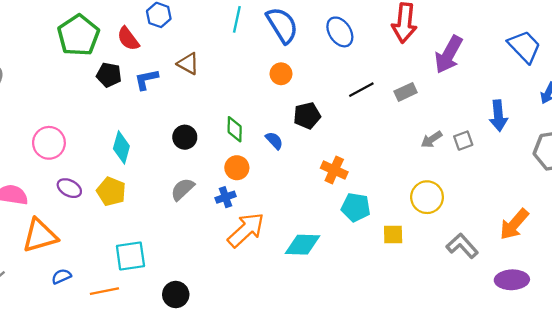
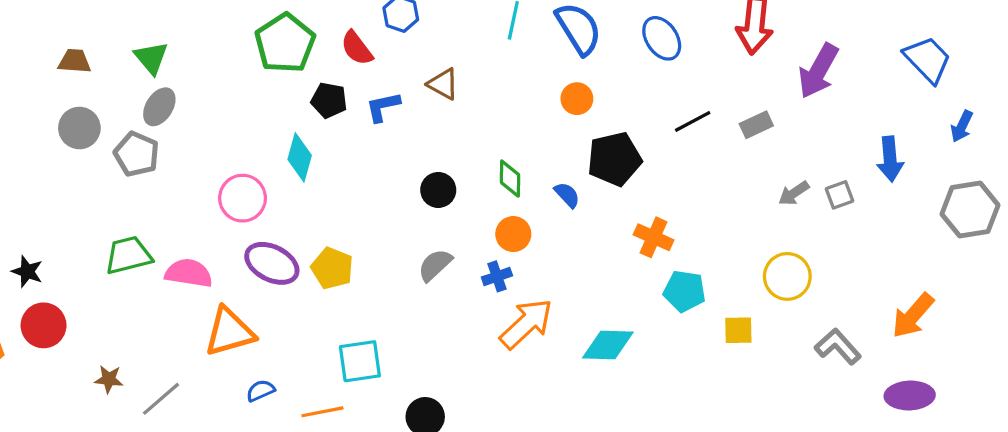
black pentagon: (307, 116) -> (614, 159), size x1.4
cyan diamond: (121, 147) -> (300, 157), moved
purple ellipse: (69, 188) -> (272, 263), size x1.5

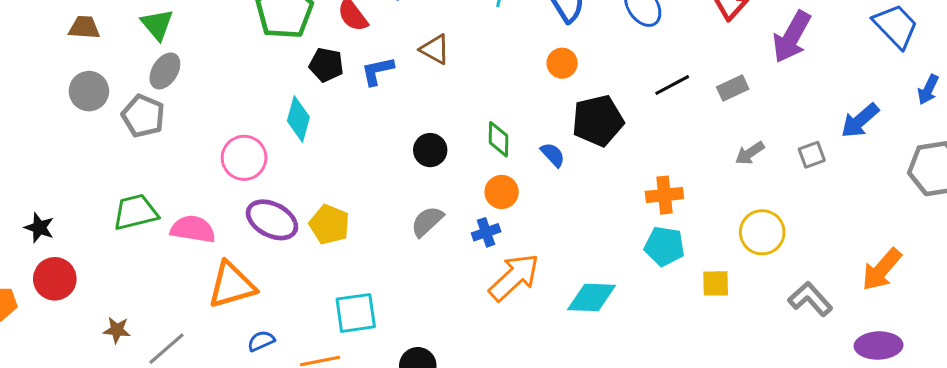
blue arrow: (890, 159) -> (860, 121), turned 54
gray arrow: (794, 193) -> (750, 153), moved
orange cross: (654, 237) -> (664, 195), moved, turned -30

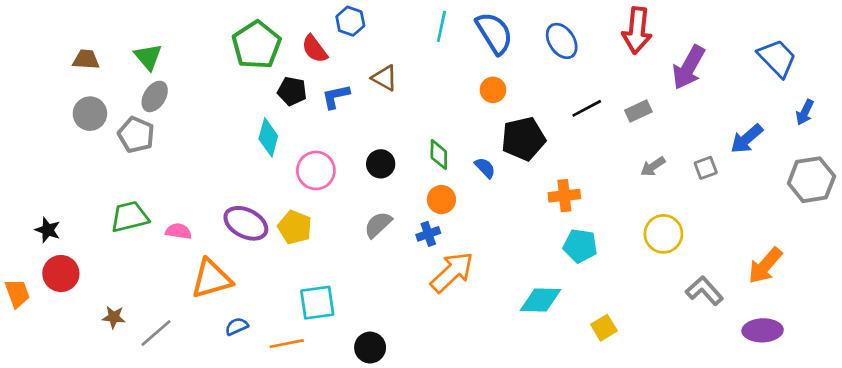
pink circle: (244, 158) -> (316, 170), moved
orange cross: (664, 195) -> (564, 196), moved
pink semicircle: (193, 229) -> (178, 231), size x0.7
yellow square: (716, 283) -> (604, 328), moved, turned -30
cyan diamond: (592, 297) -> (541, 300), moved

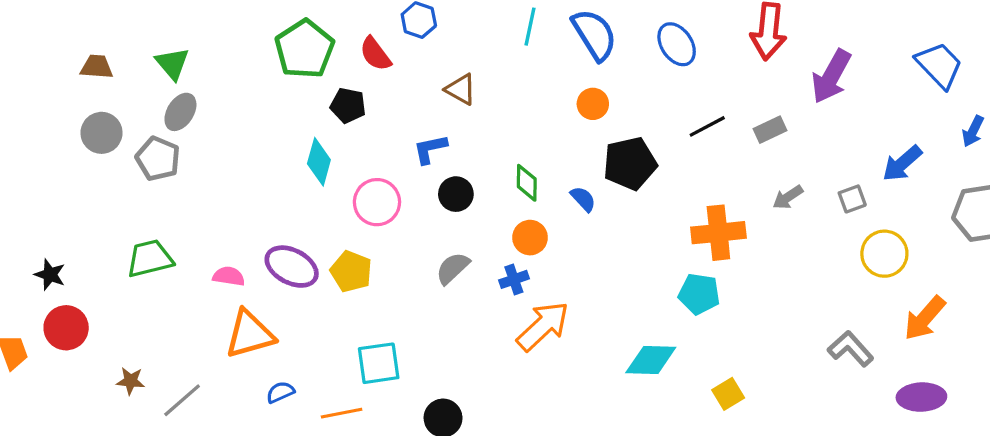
blue L-shape: (336, 96) -> (430, 149), moved
orange cross: (564, 196) -> (718, 233), moved, size x1.4
pink semicircle: (178, 231) -> (229, 276), moved
yellow circle: (663, 234) -> (884, 254), moved

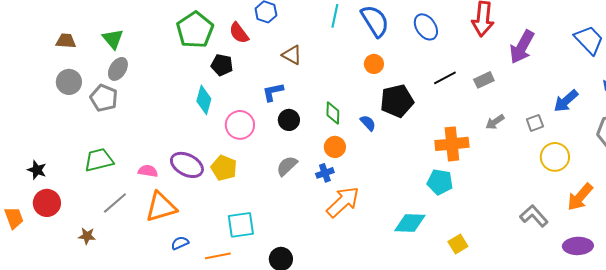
gray line: (182, 400) -> (115, 203), moved

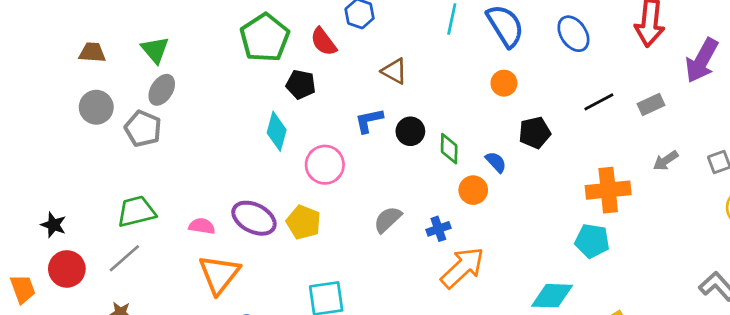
black pentagon: (397, 101) -> (535, 133), size x0.7
black circle: (289, 120) -> (410, 131), moved
orange circle: (335, 147) -> (473, 190), moved
gray line: (115, 203) -> (124, 258), moved
orange triangle: (161, 207) -> (219, 274), turned -36

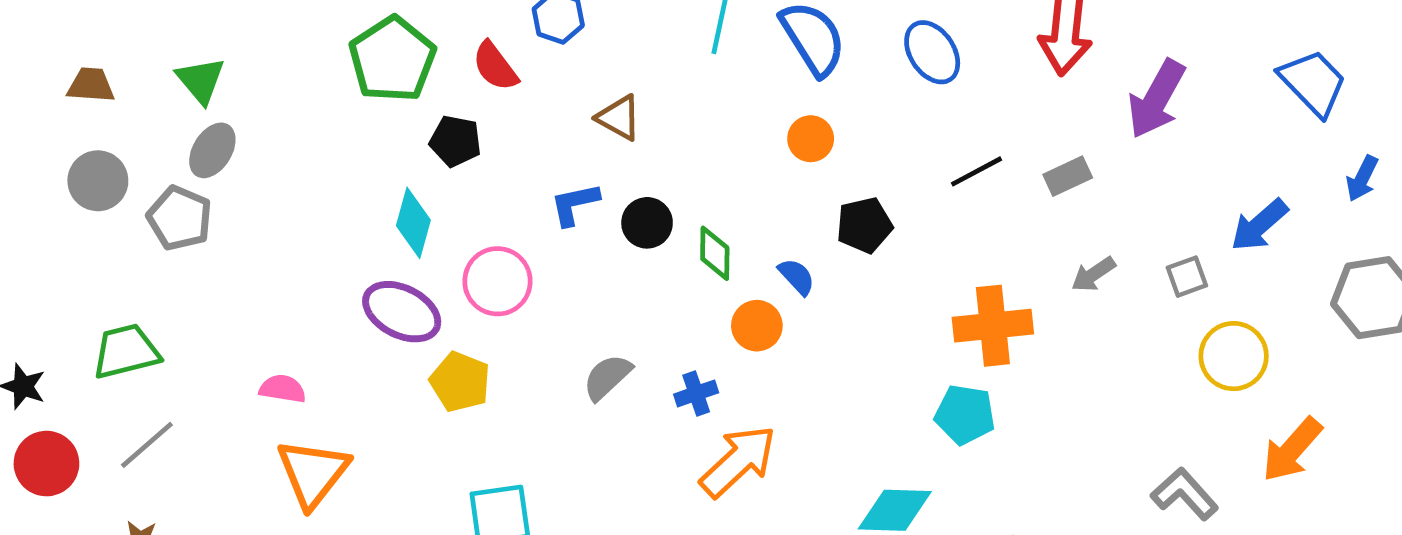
green trapezoid: (136, 211) -> (126, 351), moved
purple ellipse: (254, 218) -> (402, 312), moved

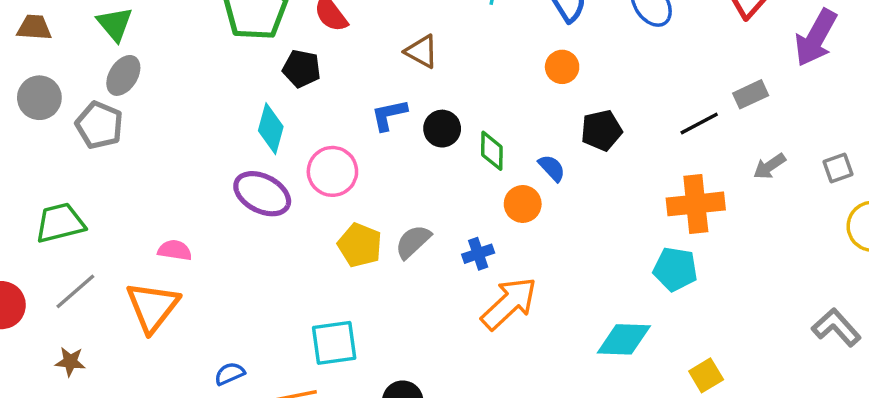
black line: (977, 171) -> (699, 123), moved
yellow pentagon: (460, 382) -> (360, 245), moved
orange triangle: (313, 473) -> (152, 307), moved

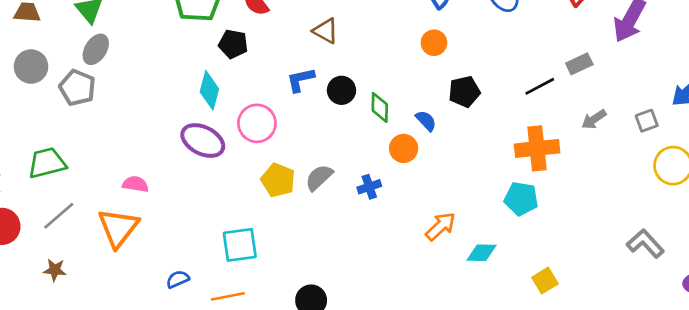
orange arrow: (509, 303) -> (441, 226), moved, size x0.7
cyan diamond: (624, 339) -> (482, 253), size x0.7
cyan square: (334, 343) -> (240, 245), moved

